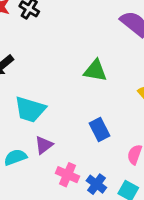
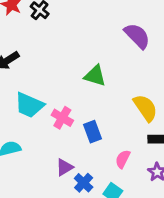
purple triangle: (44, 145) -> (64, 167), moved
pink cross: (67, 175) -> (62, 118), moved

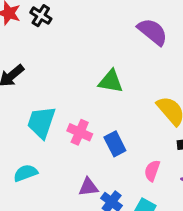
cyan trapezoid: (29, 105) -> (41, 122), turned 92
purple triangle: (64, 167) -> (88, 187), turned 30

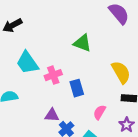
cyan trapezoid: (41, 122) -> (27, 63), turned -65
pink cross: (80, 132) -> (53, 75), turned 35

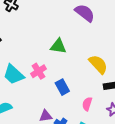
pink cross: (53, 75) -> (38, 71), moved

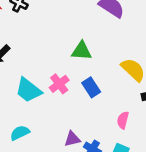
blue rectangle: (62, 87) -> (91, 87), moved

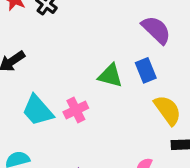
blue rectangle: (91, 87) -> (146, 70), moved

